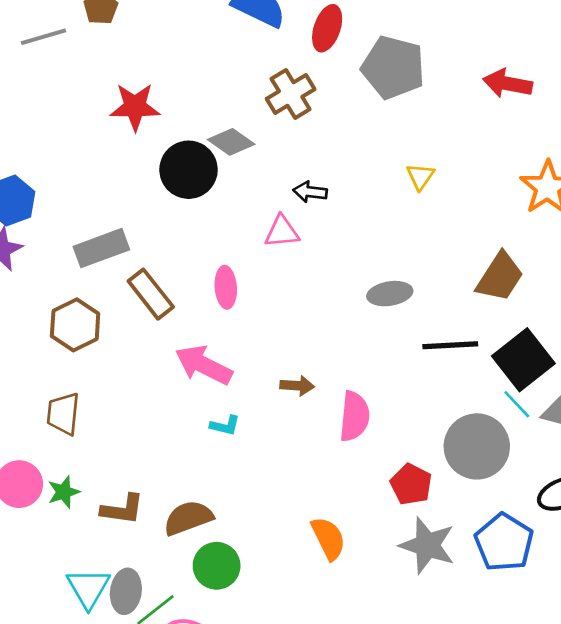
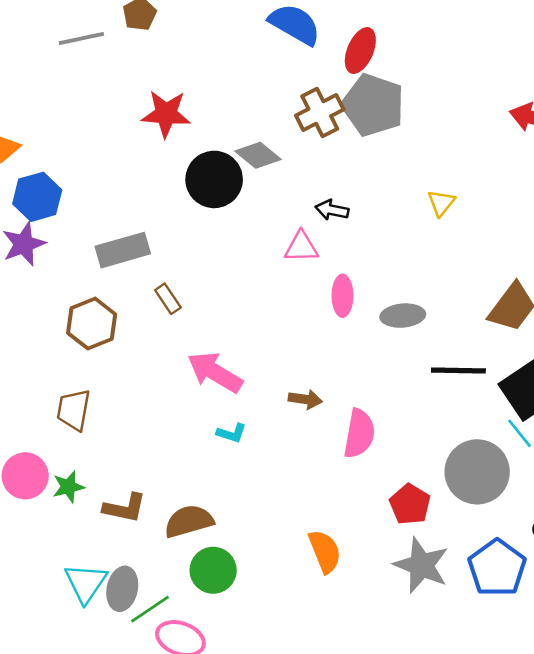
gray pentagon: (393, 67) -> (373, 105), moved
pink ellipse: (226, 287) -> (342, 296), moved
brown rectangle: (151, 294) -> (168, 299), size x0.6

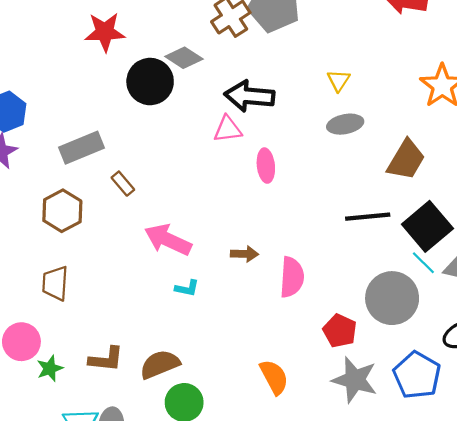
black arrow: (332, 210) -> (249, 96), size x1.8
gray ellipse: (403, 316) -> (345, 124), moved
green star: (68, 487) -> (50, 368), moved

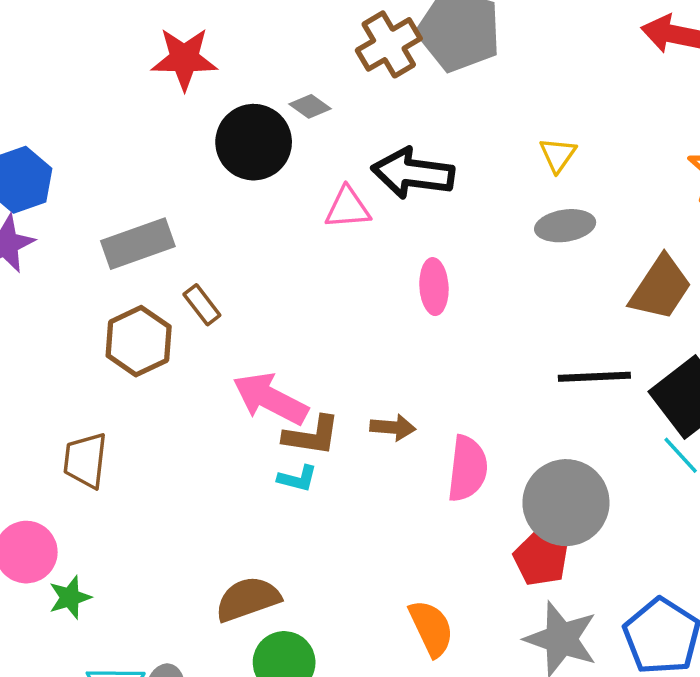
gray diamond: (184, 58) -> (310, 106), size x0.7
pink triangle: (228, 129) -> (348, 208), moved
brown hexagon: (62, 211) -> (139, 341), moved
gray circle: (392, 298) -> (566, 503), moved
brown L-shape: (106, 359) -> (312, 436), moved

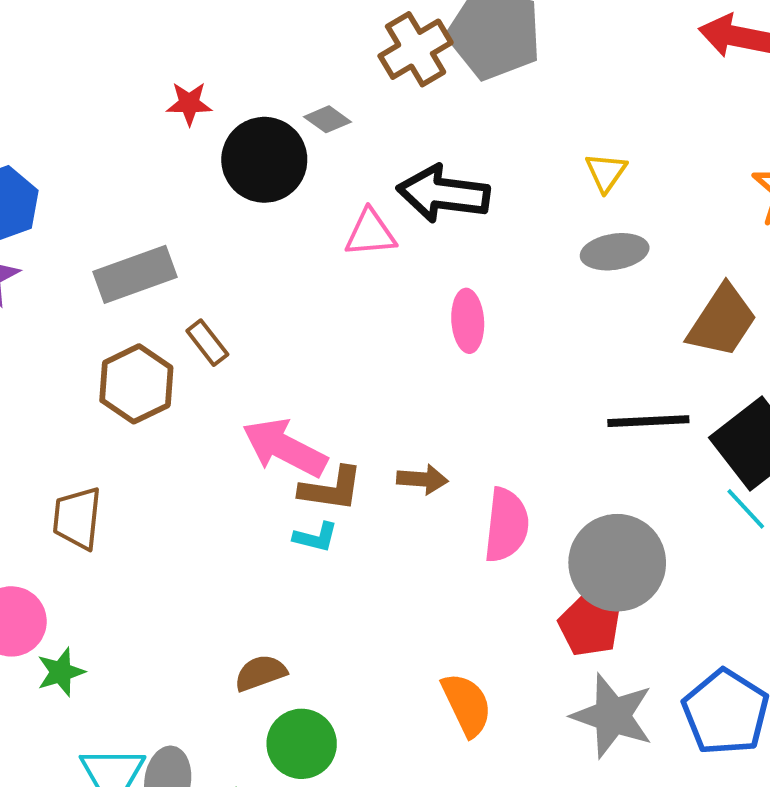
red star: (184, 59) -> (189, 103), moved, size x0.6
brown semicircle: (248, 599) -> (260, 673), size x0.7

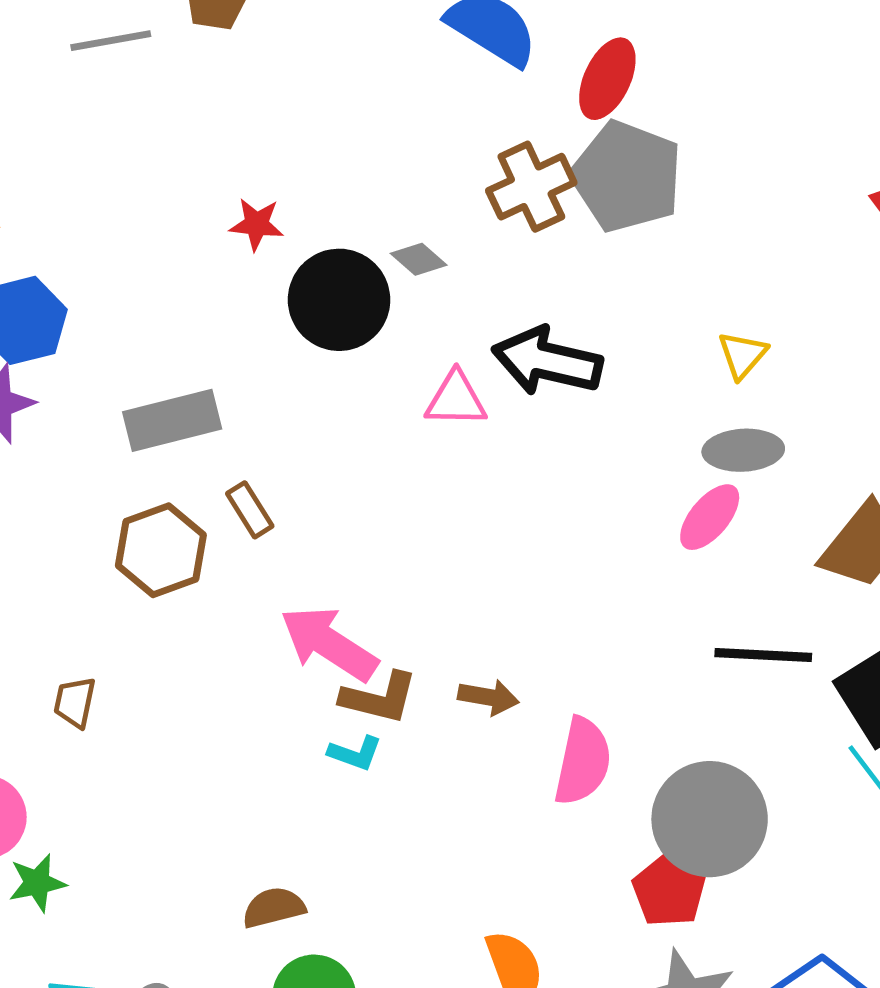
pink ellipse: (468, 321) -> (710, 517), moved, turned 38
brown trapezoid: (77, 518) -> (75, 702), size x0.7

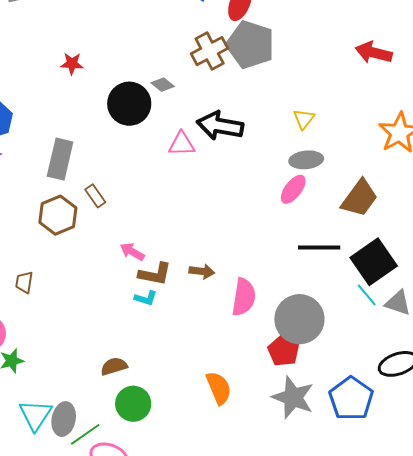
red star: (257, 224) -> (72, 64), moved
gray rectangle: (172, 420) -> (60, 159), turned -60
pink arrow: (329, 644) -> (132, 252), size x0.6

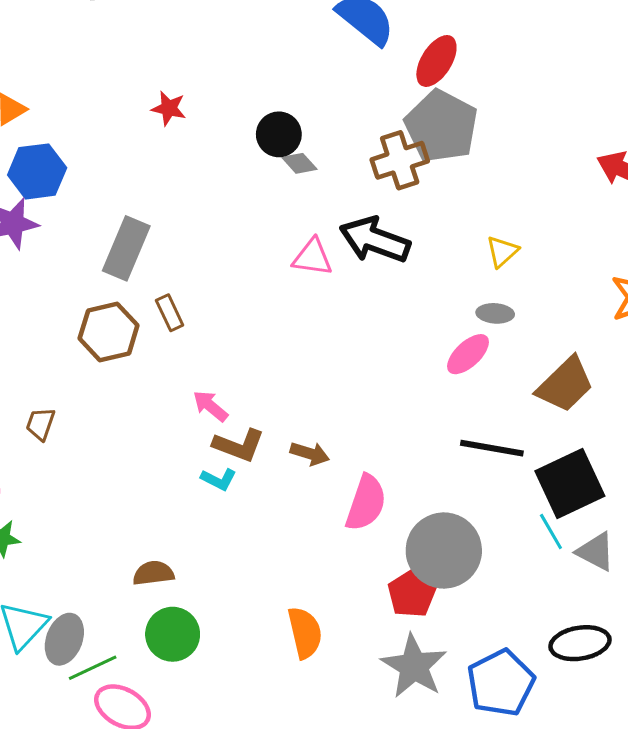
brown cross: (210, 51) -> (400, 160), moved
black circle: (129, 104) -> (279, 134), moved, size x0.7
gray ellipse: (306, 160) -> (495, 313), size x0.7

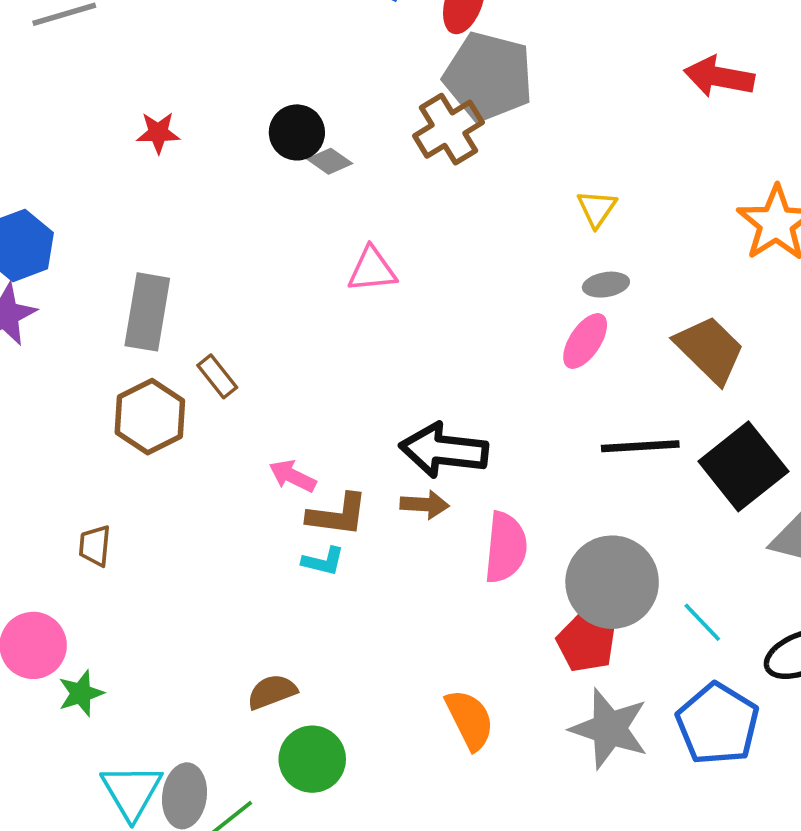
black arrow: (375, 240) -> (444, 450), moved
brown trapezoid: (565, 385) -> (710, 350), turned -78
cyan line: (551, 532) -> (702, 622), moved

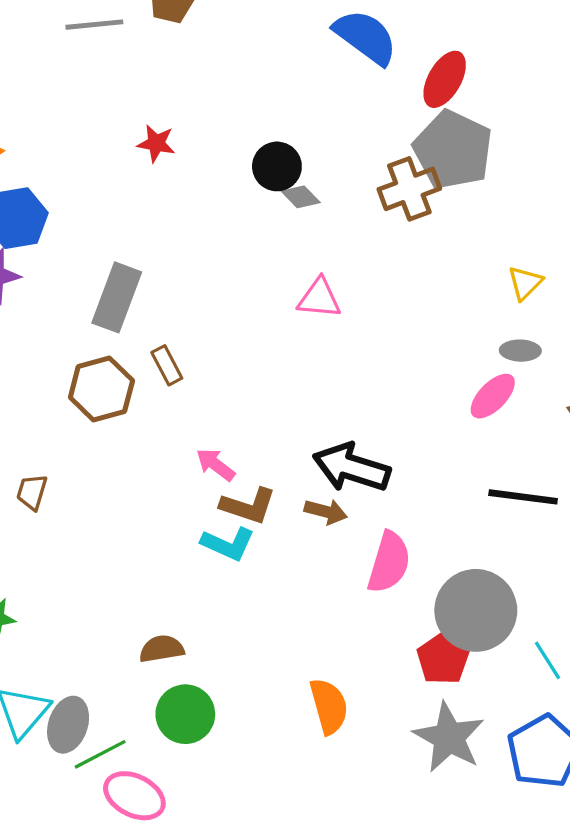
cyan L-shape: (323, 561) -> (228, 544), size x1.4

